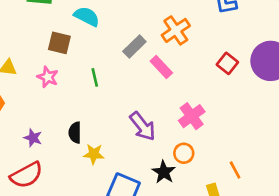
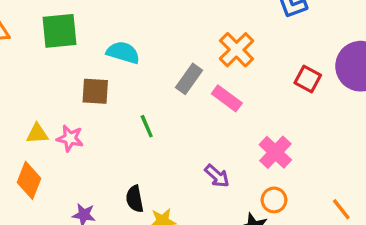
pink star: (48, 77) -> (70, 138), moved
purple arrow: (143, 126) -> (217, 176), size x0.7

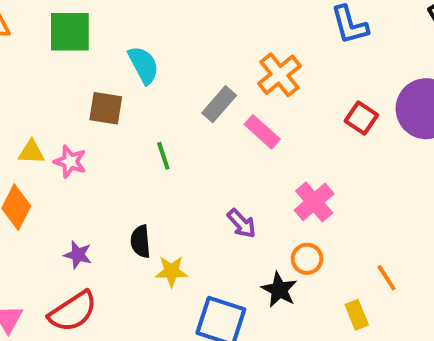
cyan semicircle: (123, 52) -> (143, 65), turned 40

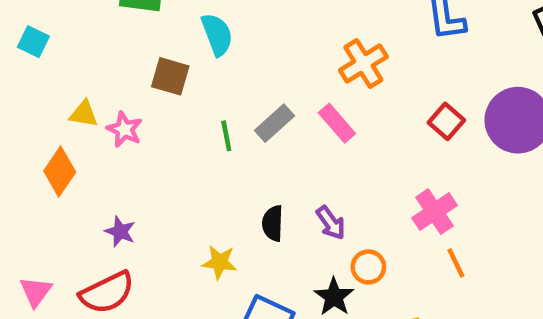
gray rectangle: (219, 104) -> (274, 123), moved
pink cross: (314, 202) -> (435, 212), moved
purple arrow: (242, 223) -> (331, 223), moved
black semicircle: (140, 241) -> (273, 223), moved
orange line: (386, 278) -> (456, 263), moved

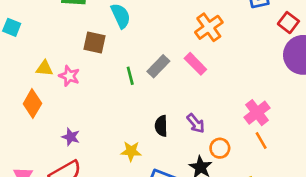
red square: (446, 121) -> (288, 23), moved
orange line: (456, 263) -> (261, 141), moved

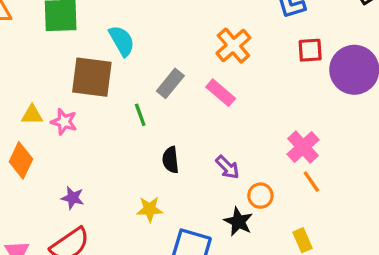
red square: (288, 23) -> (310, 50), moved, turned -36
brown square: (94, 43) -> (92, 77), size x1.5
gray rectangle: (158, 66) -> (170, 83), moved
black semicircle: (161, 126) -> (171, 160), moved

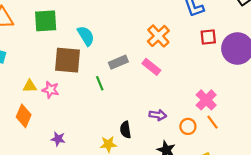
gray rectangle: (170, 83) -> (118, 62), turned 30
black semicircle: (171, 160) -> (125, 130), moved
purple arrow: (227, 167) -> (158, 115), turned -35
orange circle: (260, 196) -> (188, 126), moved

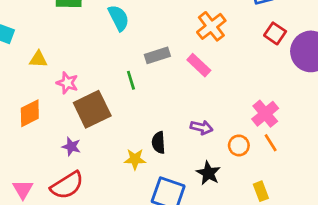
red square: (208, 37) -> (275, 33), turned 35
brown square: (67, 60) -> (92, 109), moved, turned -36
yellow triangle: (30, 86) -> (38, 59), moved
orange diamond: (24, 116) -> (30, 113), turned 35

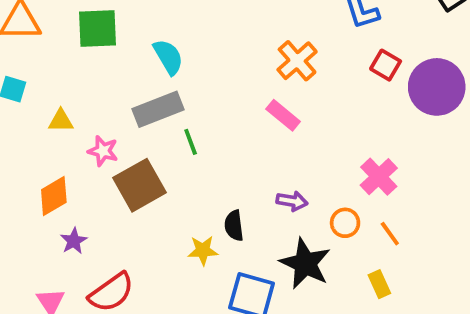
gray rectangle: (157, 55) -> (158, 109), moved, size x1.4
orange line: (271, 143) -> (390, 234), moved
purple star: (71, 147) -> (74, 241), moved, turned 30
black star: (208, 173) -> (305, 264), size x1.5

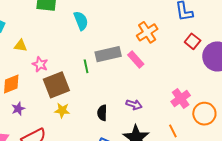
gray rectangle: (158, 109) -> (108, 54), moved
orange circle: (345, 223) -> (204, 114), moved, size x1.5
orange line: (390, 234) -> (173, 131), moved
yellow star: (203, 250) -> (62, 110), moved

